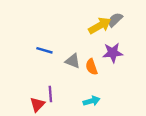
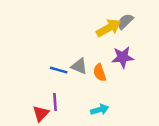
blue line: (44, 50) -> (59, 70), moved

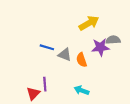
gray semicircle: (125, 21) -> (113, 40), moved, turned 40
blue line: (59, 70) -> (47, 47), moved
cyan arrow: (100, 110) -> (82, 90), turned -144

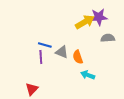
purple star: (100, 47) -> (99, 17), moved
purple line: (45, 84) -> (41, 57), moved
cyan arrow: (82, 90) -> (88, 75), moved

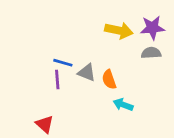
purple star: (99, 17) -> (152, 28), moved
yellow arrow: (85, 22) -> (119, 30), turned 42
red triangle: (32, 89) -> (45, 124), turned -32

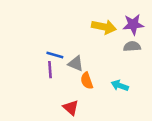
orange semicircle: (109, 80) -> (87, 81), moved
cyan arrow: (123, 105) -> (120, 86), moved
red triangle: (45, 124) -> (71, 108), moved

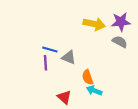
gray semicircle: (132, 46) -> (120, 42), turned 32
orange semicircle: (87, 81) -> (88, 77), moved
cyan arrow: (120, 86) -> (94, 91), moved

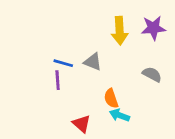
yellow arrow: (94, 24) -> (120, 31), turned 75
gray semicircle: (120, 42) -> (152, 74), moved
gray triangle: (69, 57) -> (93, 62), moved

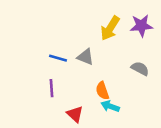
yellow arrow: (120, 31) -> (110, 28), turned 35
purple line: (58, 80) -> (52, 88), moved

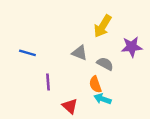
purple star: (141, 26) -> (132, 47), moved
blue line: (58, 58) -> (27, 53), moved
gray semicircle: (140, 69) -> (105, 64), moved

